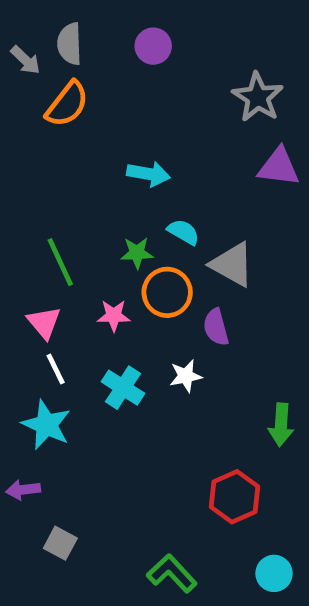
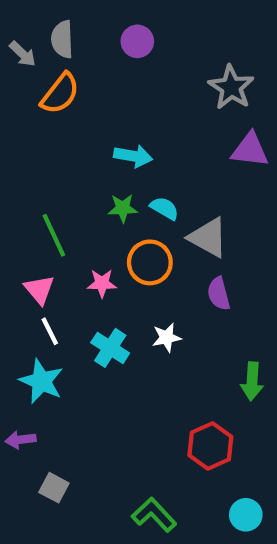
green star: (137, 253) -> (123, 208), moved
purple semicircle: (216, 327) -> (219, 294), moved

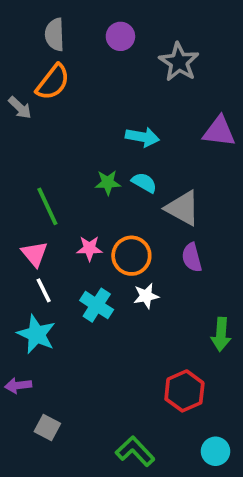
gray arrow: (23, 54) -> (20, 108), moved
gray star: (231, 87) -> (179, 62), moved
cyan arrow: (133, 156) -> (142, 137), moved
orange circle: (150, 262) -> (131, 256), moved

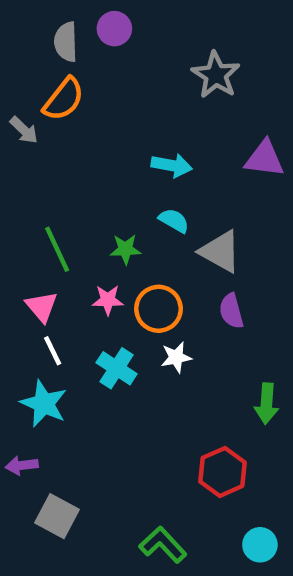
purple circle: (120, 36) -> (114, 29), moved
green star: (108, 183) -> (125, 249), moved
gray square: (47, 428) -> (57, 516), size x1.4

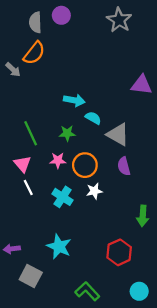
gray star: (216, 75) -> (119, 20), moved
cyan arrow: (172, 165) -> (74, 100), moved
cyan star: (44, 404) -> (59, 246), moved

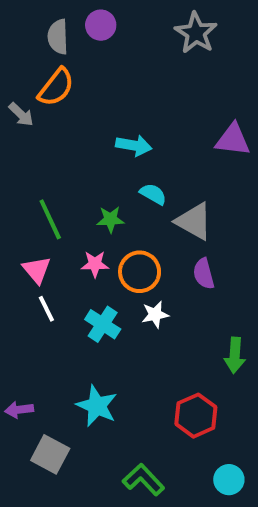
cyan arrow: (74, 100) -> (134, 146), moved

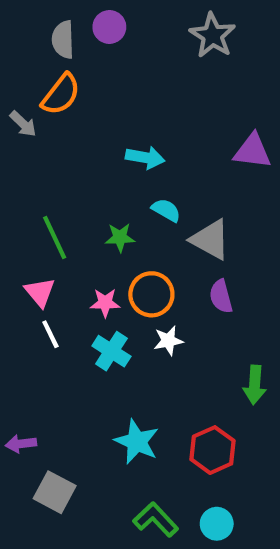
pink star: (95, 264) -> (105, 303), moved
cyan star: (97, 406) -> (137, 442), moved
cyan circle: (229, 480) -> (217, 524), moved

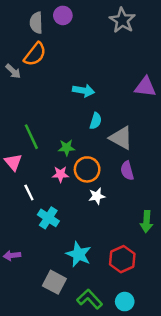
cyan semicircle: (166, 210) -> (96, 121), turned 77
green star: (120, 237) -> (66, 148), moved
pink triangle: (40, 292) -> (13, 162), moved
cyan cross: (111, 351) -> (48, 218), moved
gray square: (55, 492) -> (54, 282), moved

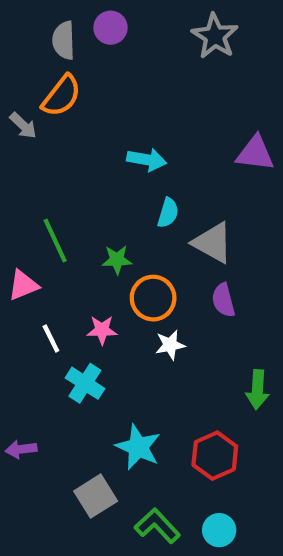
pink triangle: (13, 162) -> (23, 285), turned 48
pink star: (60, 174) -> (102, 330), moved
gray square: (54, 282) -> (96, 496), turned 30

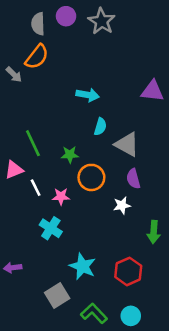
gray star: (215, 36) -> (102, 21), moved
white line: (51, 338) -> (36, 188), moved
white star: (170, 345) -> (122, 205), moved

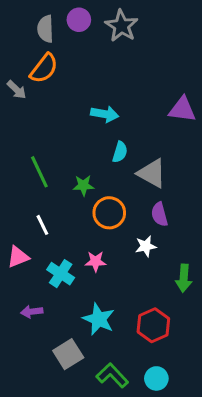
pink triangle: (14, 170) -> (18, 257), moved
pink star: (61, 197) -> (96, 261), moved
purple arrow: (13, 268) -> (32, 312), moved

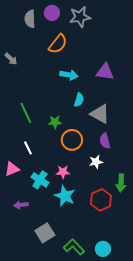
gray star: (121, 26) -> (80, 17), turned 30
orange semicircle: (44, 68) -> (58, 44), moved
purple triangle: (182, 109) -> (105, 72), moved
cyan star: (99, 319) -> (65, 196), moved
red hexagon: (153, 325) -> (101, 200), moved

